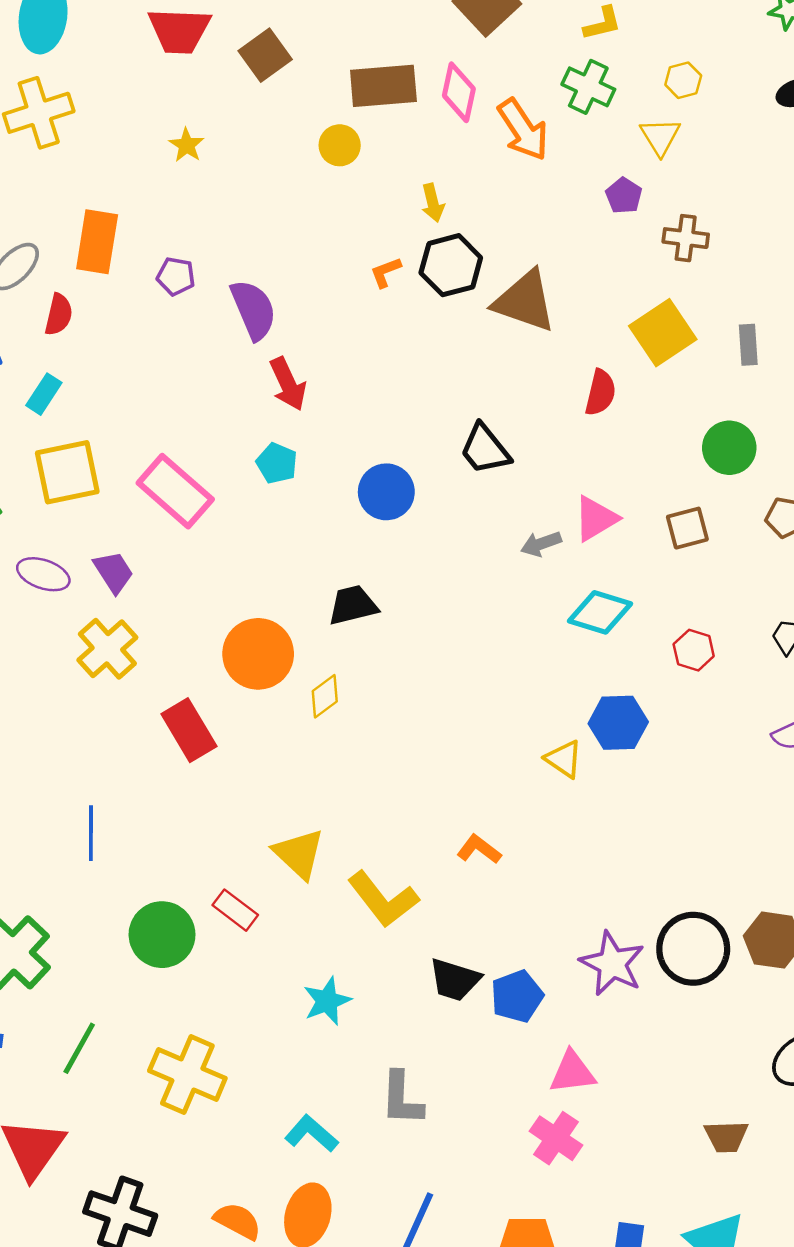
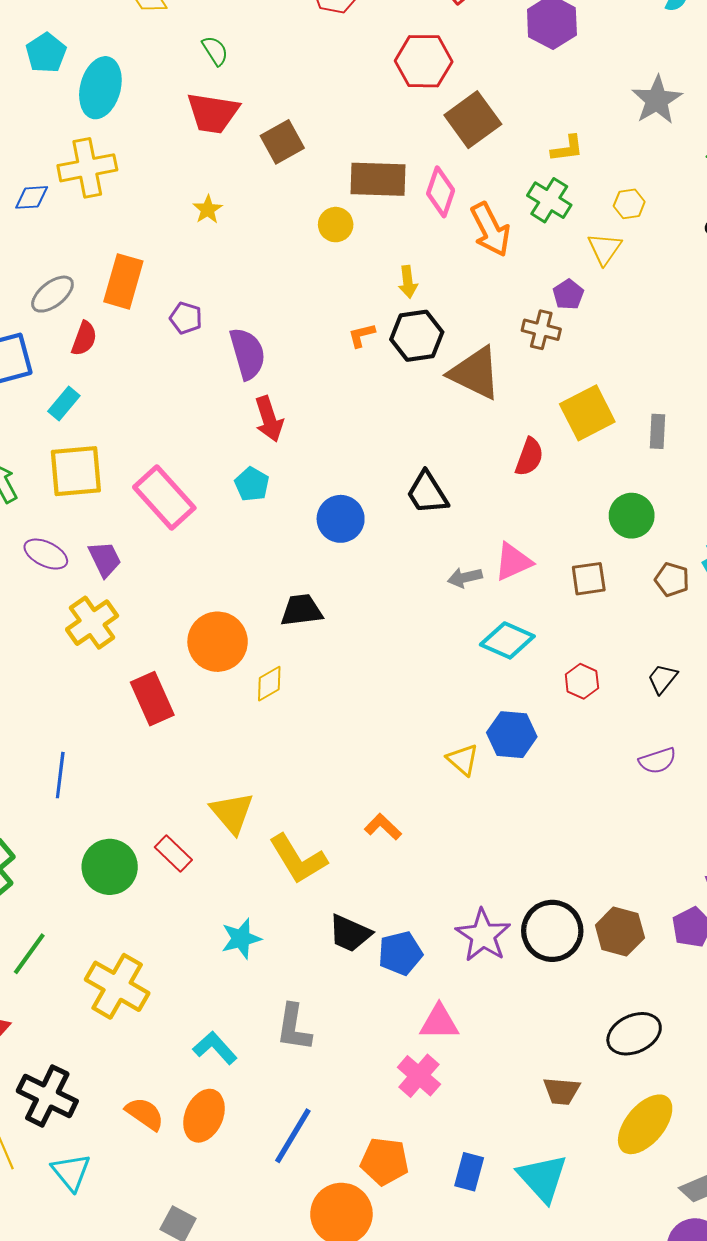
brown cross: (686, 238) -> (541, 330), moved

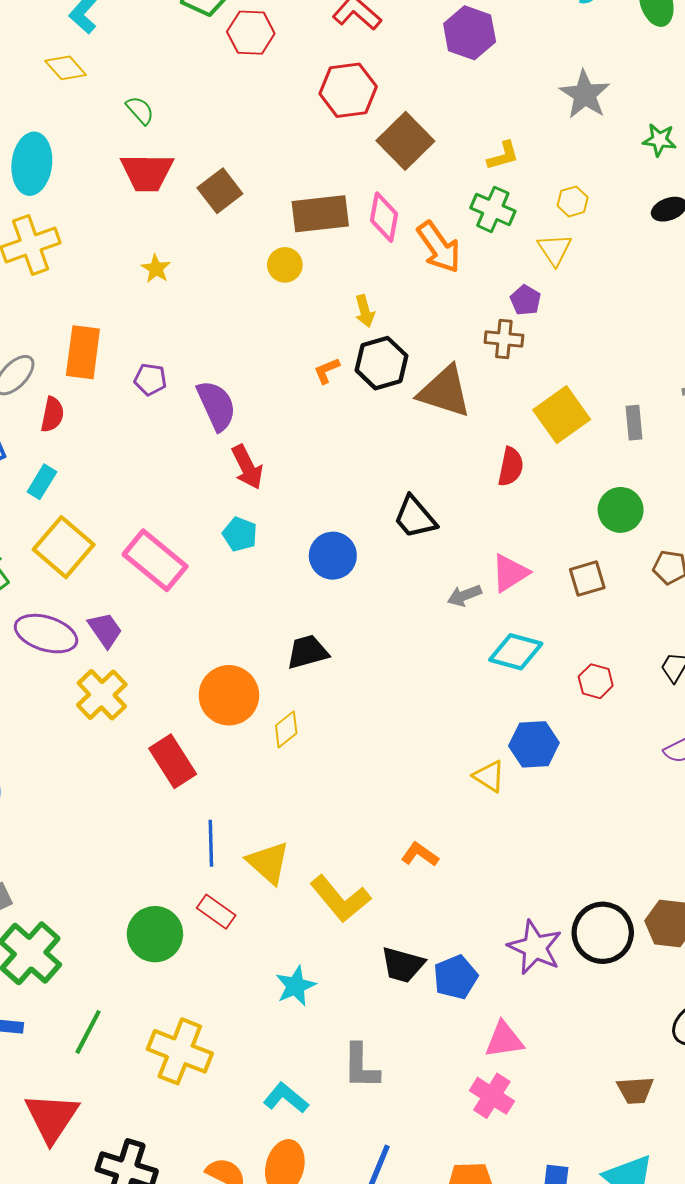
yellow square: (76, 471) -> (64, 547), turned -36
purple ellipse: (46, 554) -> (46, 634), size x1.4
blue line: (60, 775) -> (211, 843), moved

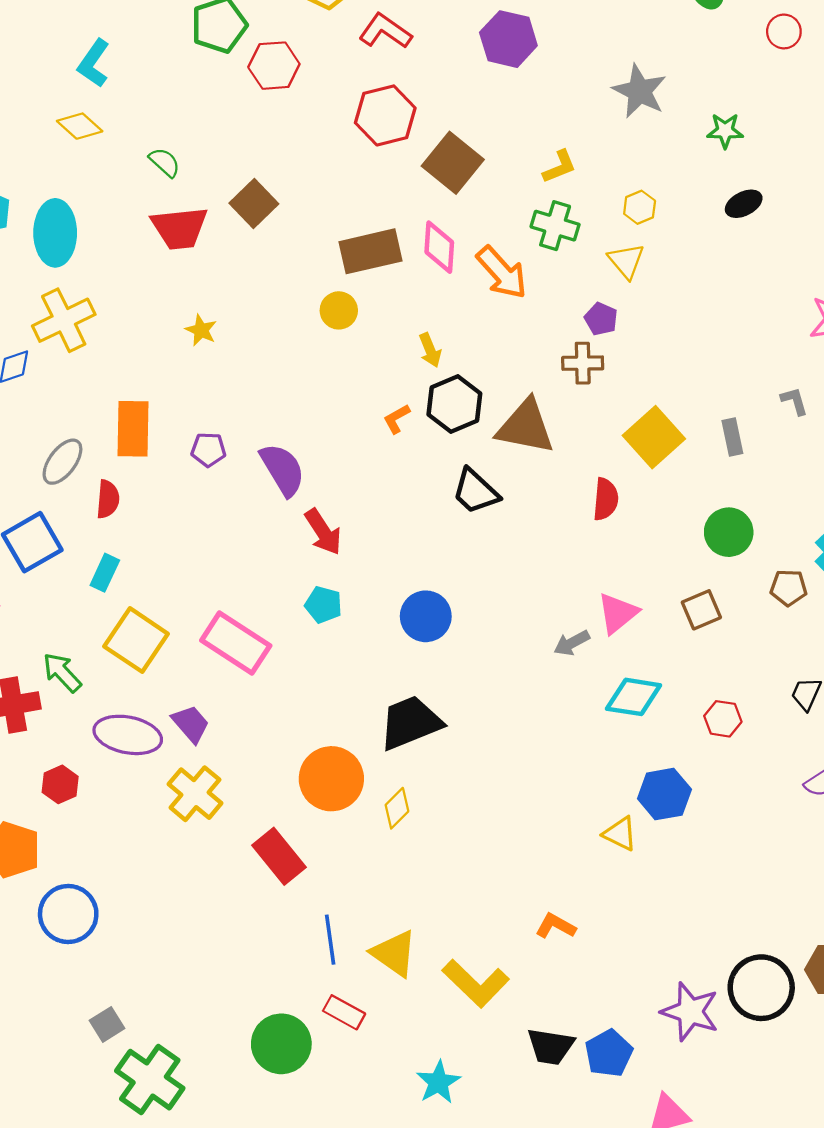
brown square: (220, 191) -> (254, 204), moved
black trapezoid: (415, 517) -> (475, 491), moved
black trapezoid: (307, 652) -> (410, 723), size x1.4

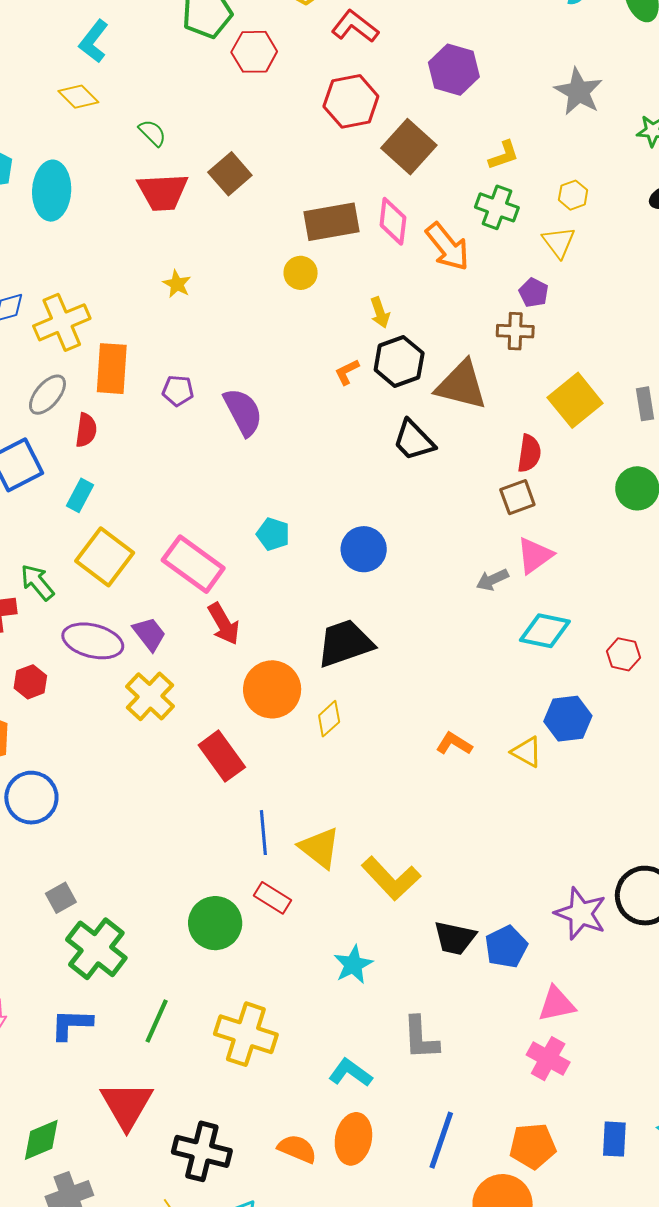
purple hexagon: (508, 39) -> (454, 70), moved
yellow cross: (64, 320) -> (62, 322), moved
red arrow: (323, 532) -> (224, 624), moved
brown square: (701, 610) -> (517, 497), moved
orange L-shape: (556, 926) -> (454, 744), moved

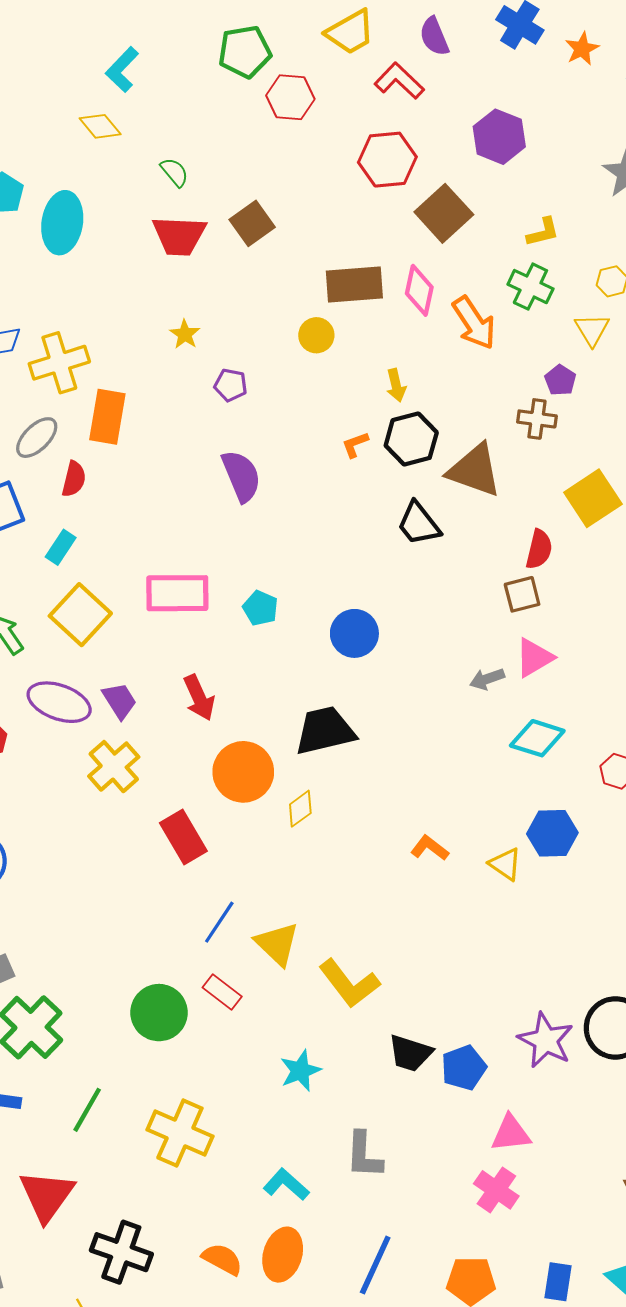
purple pentagon: (178, 391) -> (231, 385), moved
pink rectangle: (193, 564) -> (177, 593), moved, turned -42
blue line: (263, 833) -> (219, 922), turned 33

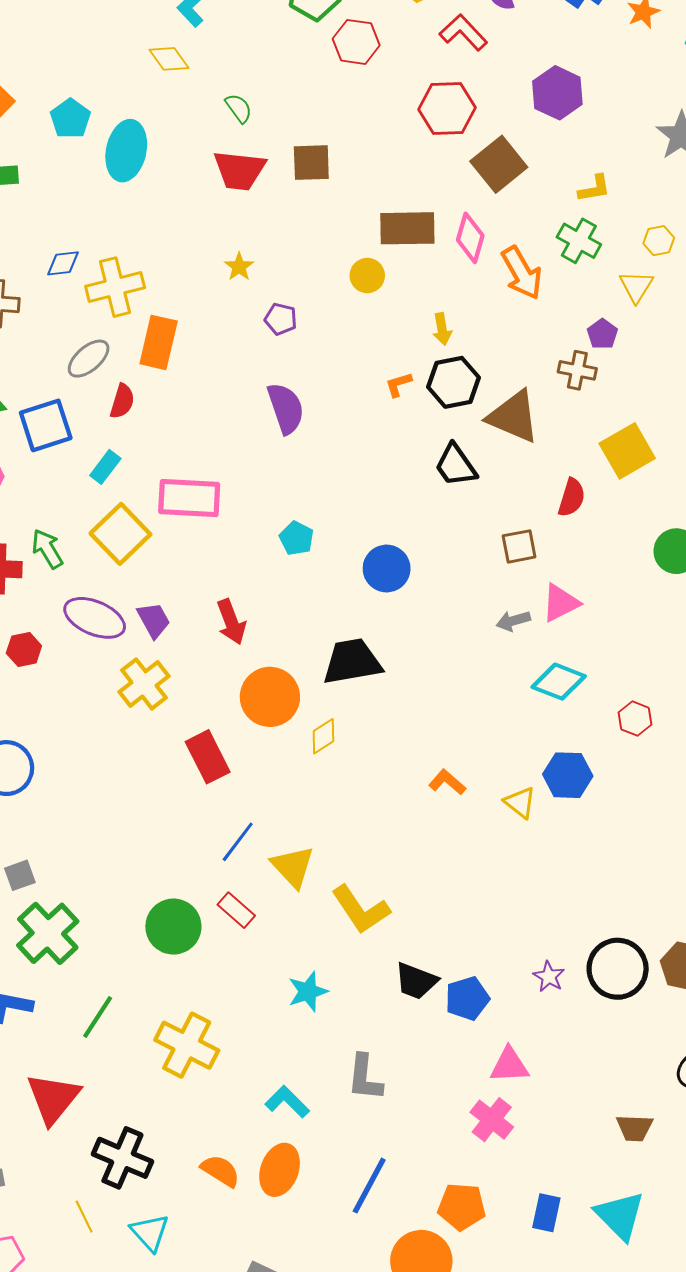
brown square: (252, 223) -> (311, 163), turned 30
pink rectangle: (177, 593) -> (189, 498), moved
brown square: (522, 594) -> (519, 546), moved
purple star: (546, 1040) -> (549, 977), size x0.6

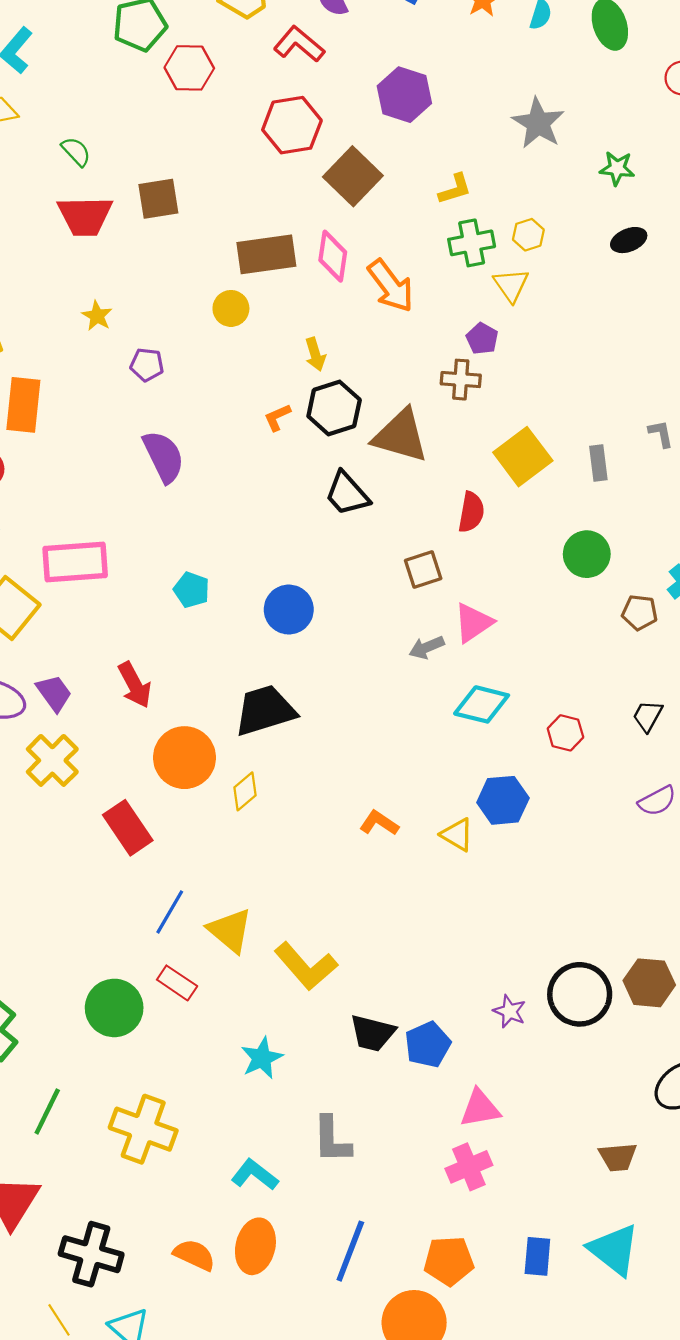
green cross: (579, 241) -> (472, 243), moved, turned -33
pink cross: (492, 1120) -> (469, 1167), turned 36

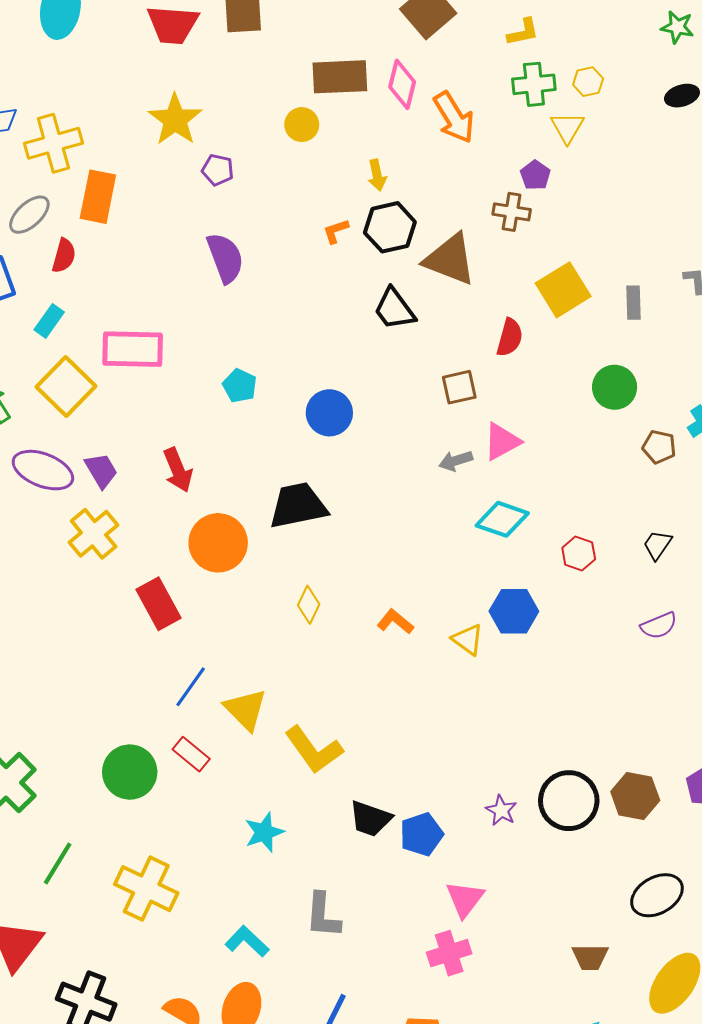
yellow star: (97, 316) -> (175, 120), size x1.8
yellow diamond: (245, 791) -> (309, 605), moved, turned -30
pink triangle: (480, 1108) -> (465, 899), turned -48

